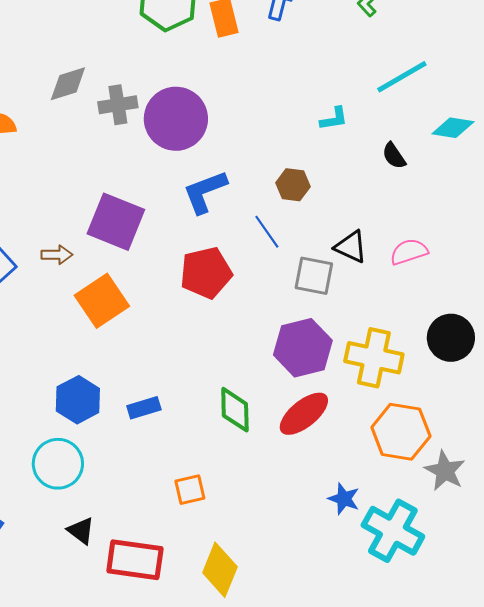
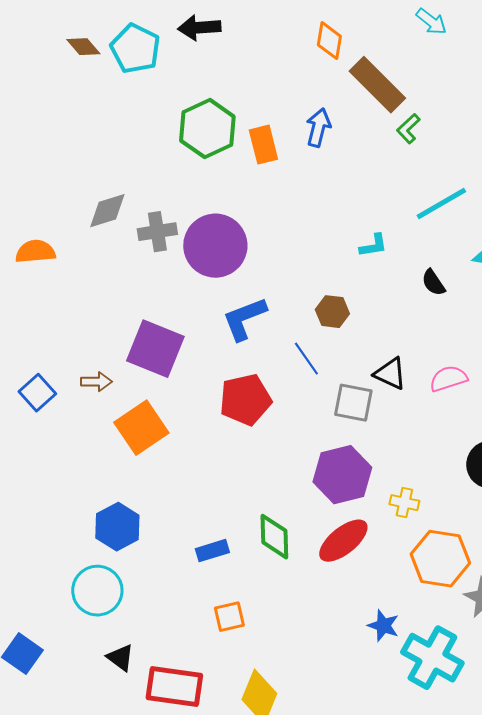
yellow cross: (374, 358) -> (404, 503), moved, size x0.5
blue rectangle: (144, 408) -> (212, 551), moved

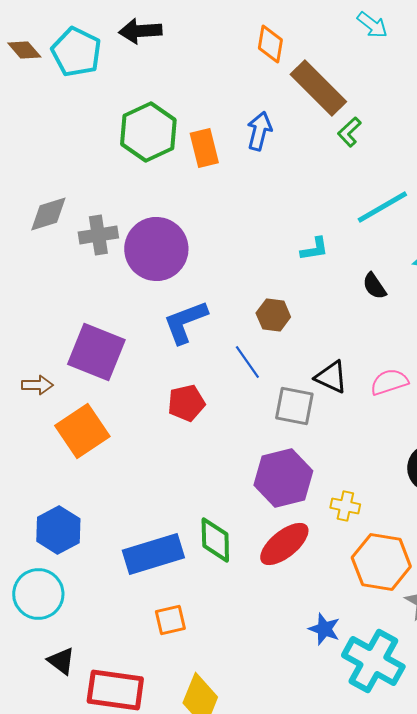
red pentagon: (245, 400) -> (186, 403), size x0.7
blue rectangle: (212, 551) -> (153, 554), size x1.8

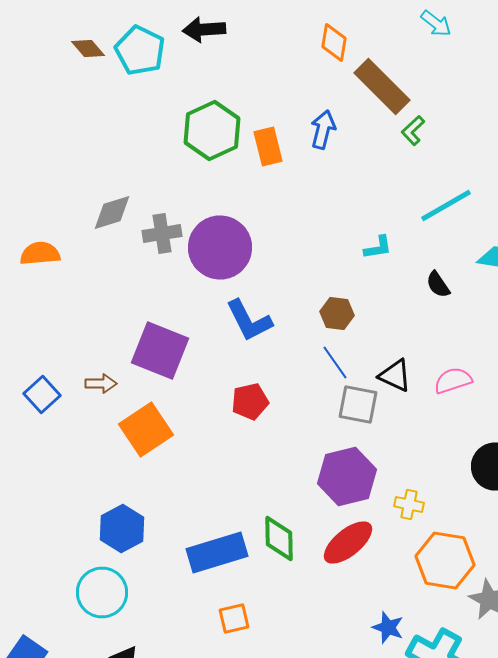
blue L-shape: (185, 322) -> (249, 320), turned -96
blue line: (247, 362) -> (335, 362), moved

